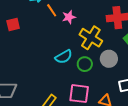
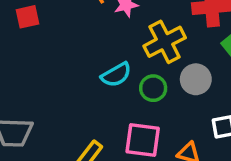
yellow cross: (91, 38) -> (165, 42), turned 30

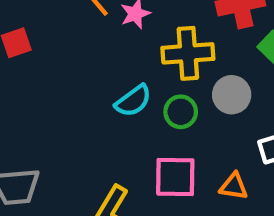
yellow cross: (165, 42) -> (188, 53), turned 30

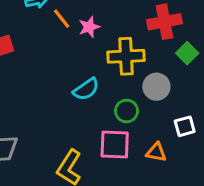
green circle: (181, 112) -> (127, 111), moved

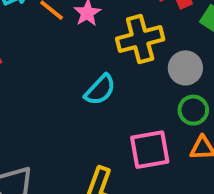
green circle: (127, 111) -> (193, 110), moved

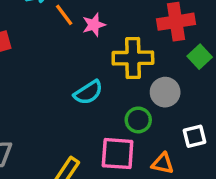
green circle: (193, 110) -> (138, 120), moved

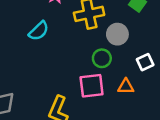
cyan semicircle: (88, 92) -> (39, 31), moved

